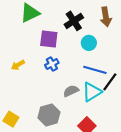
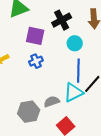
blue line: (95, 70) -> (78, 71), turned 70
gray semicircle: (71, 91) -> (52, 102), moved

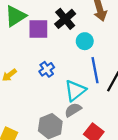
purple square: (35, 36) -> (38, 29), moved
cyan triangle: (73, 92) -> (75, 91), moved

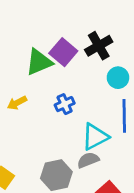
green triangle: (16, 16) -> (39, 62), moved
purple square: (38, 29) -> (63, 52), turned 30

